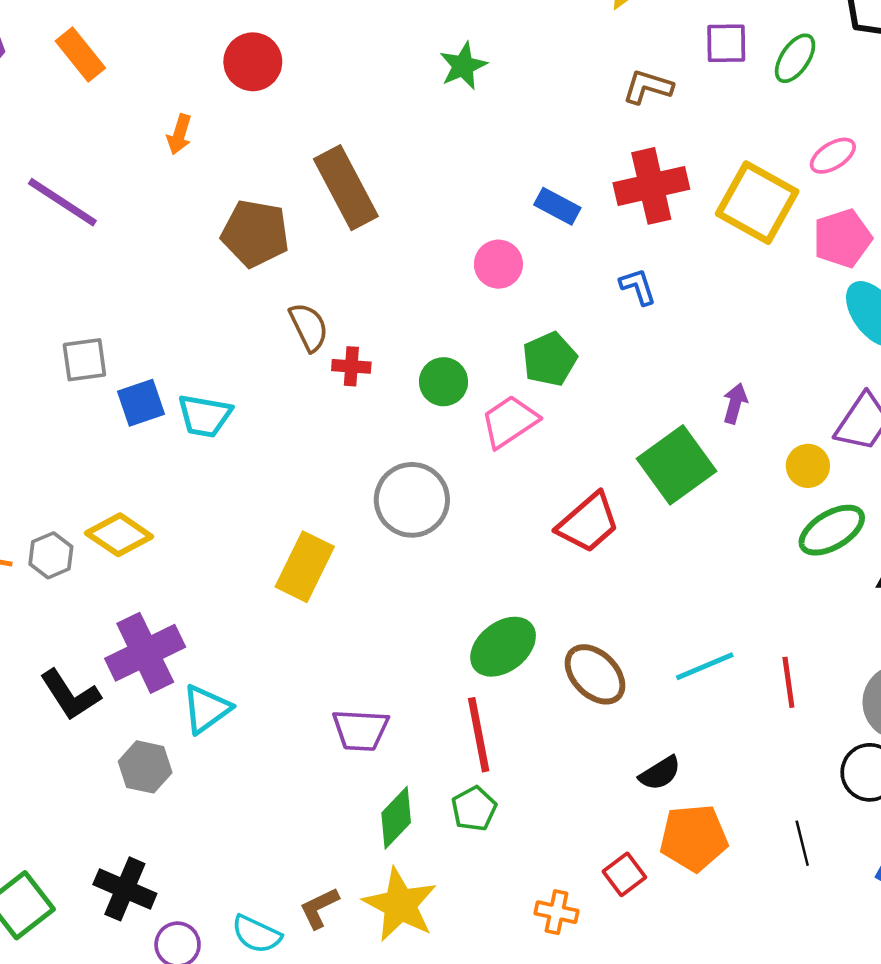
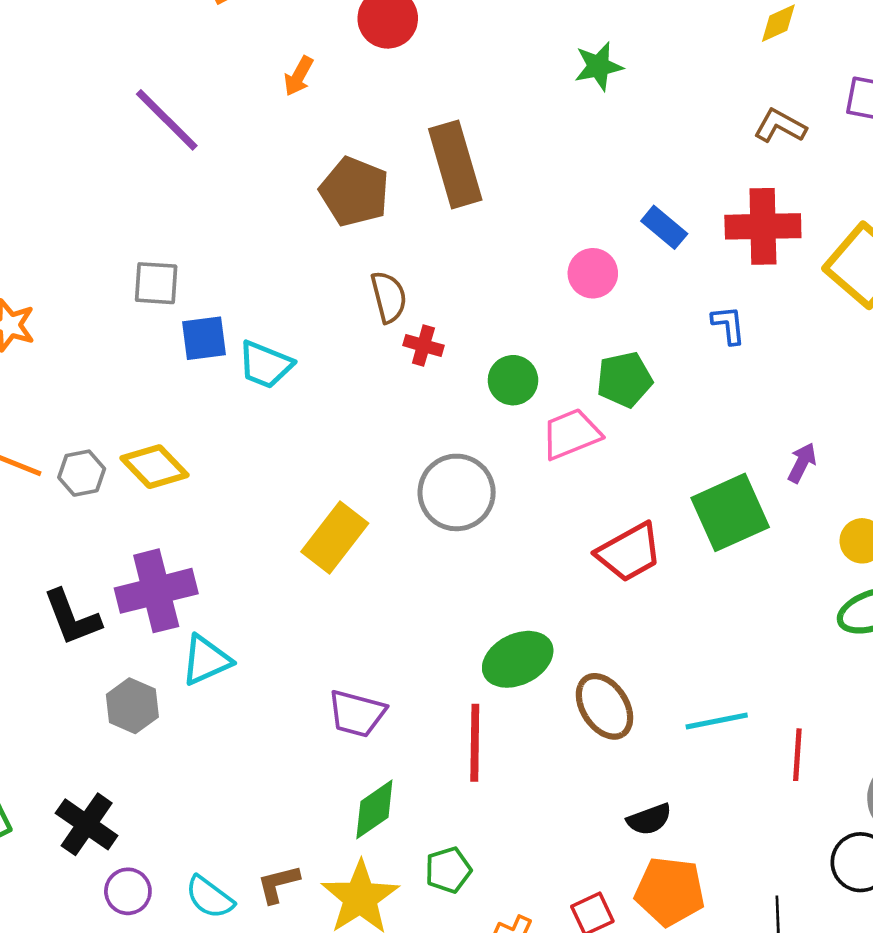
green pentagon: (474, 809) -> (448, 870), moved

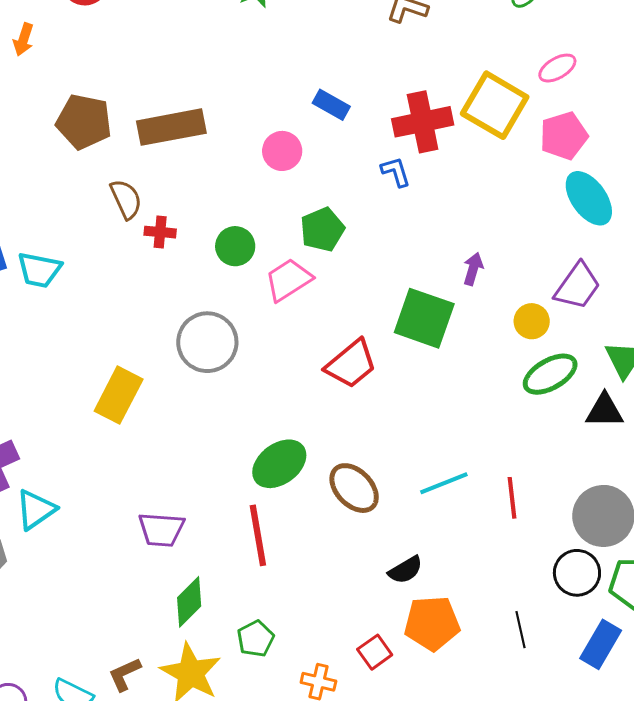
brown rectangle: (455, 164) -> (171, 127), moved, turned -74
red cross: (763, 226) -> (423, 122), moved
green square: (730, 512) -> (424, 318), turned -36

